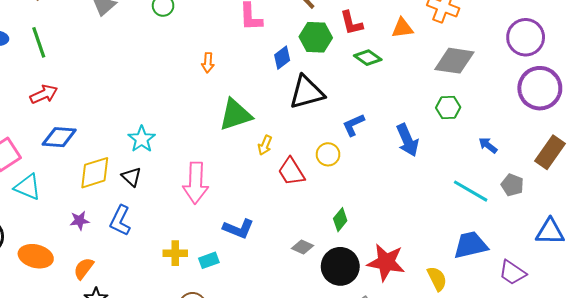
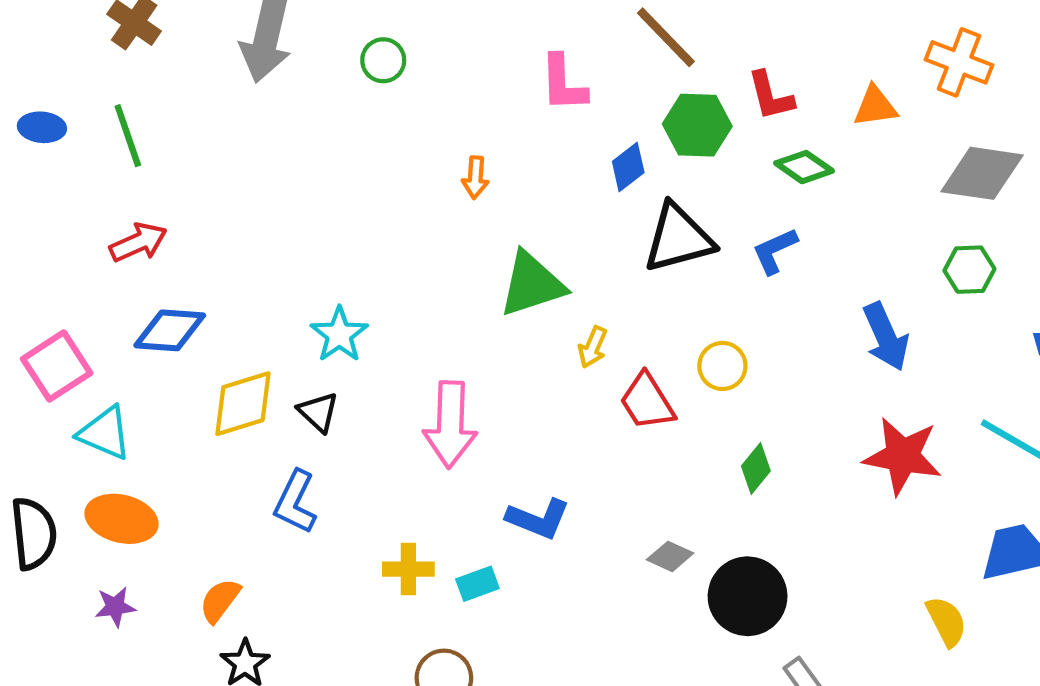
blue L-shape: (353, 125) -> (775, 251), moved
green diamond: (340, 220) -> (756, 469), moved
purple star: (80, 221) -> (115, 607), moved
orange ellipse: (36, 256) -> (122, 519), moved
red star: (386, 262) -> (902, 456), moved

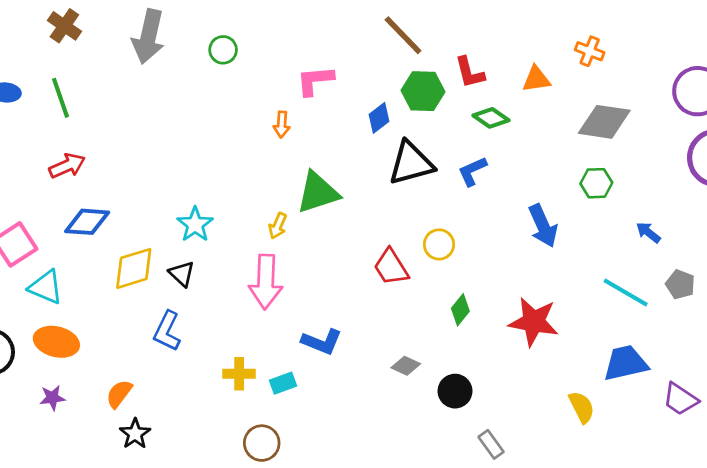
orange cross: (959, 62) -> (590, 51), size x0.7
pink L-shape: (563, 83) -> (315, 80), moved, turned 87
yellow arrow: (593, 347) -> (278, 226), moved
red star: (902, 456) -> (534, 322), moved
black circle: (748, 596) -> (455, 391), size x0.7

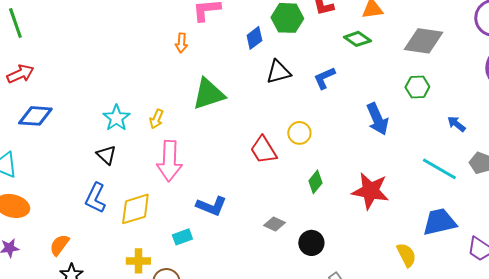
green diamond: (491, 118) -> (357, 39), moved
black triangle: (411, 163) -> (278, 72), size x0.7
yellow arrow: (278, 226) -> (156, 119), moved
yellow diamond: (134, 268) -> (135, 209), moved
yellow cross: (239, 374) -> (138, 261), moved

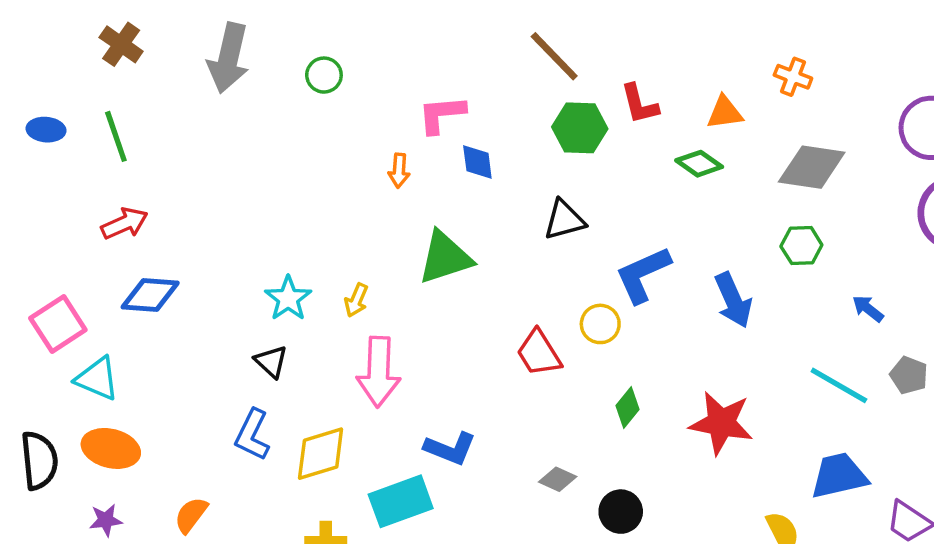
blue diamond: (254, 38) -> (477, 162), moved, turned -60
blue L-shape: (324, 78) -> (643, 275), moved, size x1.5
cyan rectangle: (182, 237) -> (401, 501), size x1.8

